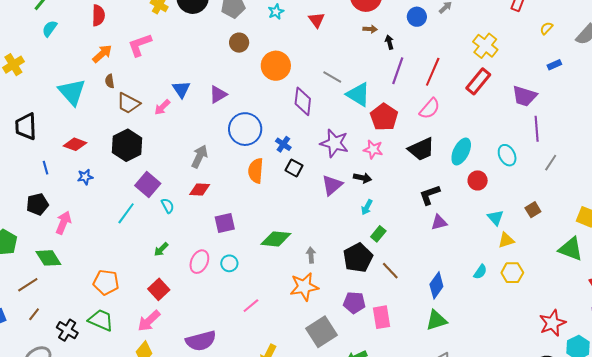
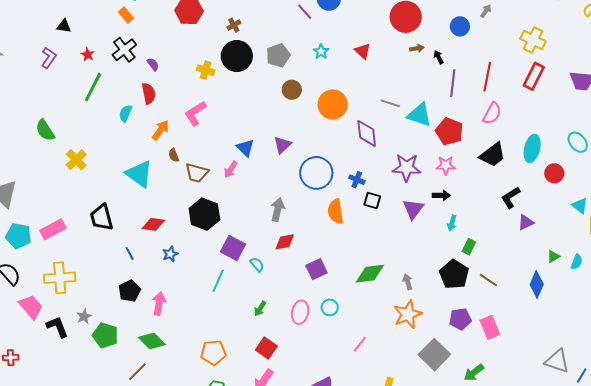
cyan semicircle: (50, 29) -> (125, 113), moved
green triangle: (436, 320) -> (553, 256), moved, size x0.6

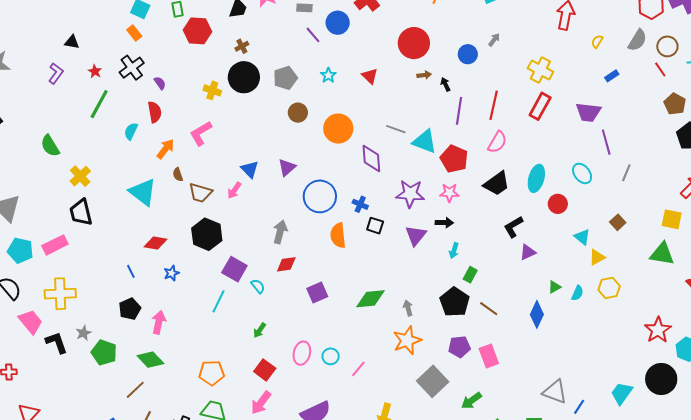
black trapezoid: (102, 217) -> (81, 212), moved
cyan circle: (330, 307) -> (331, 356), moved
pink ellipse: (300, 312) -> (302, 353), moved

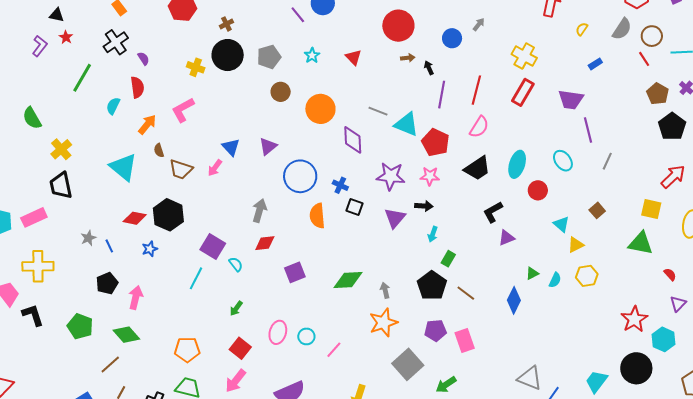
red star: (95, 71) -> (66, 37), moved
black hexagon: (207, 234) -> (168, 215), moved
gray star: (83, 333) -> (88, 238), moved

